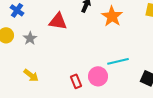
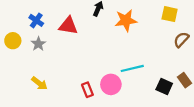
blue cross: (17, 10) -> (36, 20), moved
orange star: (112, 16) -> (126, 20), turned 30

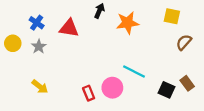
cyan line: (132, 68) -> (134, 71), turned 40

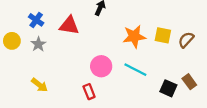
yellow square: (172, 16) -> (163, 35), moved
orange star: (128, 23) -> (134, 36), moved
pink circle: (112, 88) -> (101, 66), moved

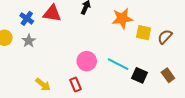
red triangle: (69, 25) -> (52, 13), moved
orange star: (134, 36) -> (122, 18), moved
yellow arrow: (39, 85) -> (43, 84), moved
black square: (168, 88) -> (139, 75), moved

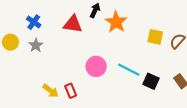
red triangle: (52, 13) -> (73, 24), moved
orange star: (122, 18) -> (116, 22), moved, turned -30
red rectangle: (75, 84) -> (71, 91), moved

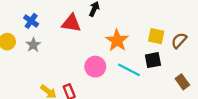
orange star: (116, 22) -> (117, 41), moved
black square: (151, 81) -> (153, 60), moved, turned -35

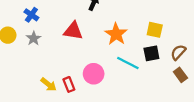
red triangle: (71, 23) -> (73, 31), moved
brown semicircle: (179, 41) -> (178, 52), moved
pink circle: (95, 67) -> (94, 74), moved

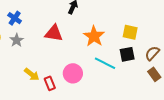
yellow arrow: (49, 84) -> (32, 74), moved

